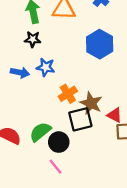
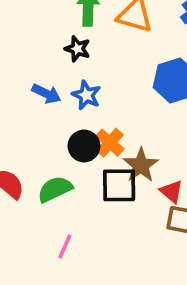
orange cross: (68, 94) -> (110, 143), turned -30
black circle: (59, 142) -> (84, 146), moved
pink line: (55, 167) -> (65, 247), turned 49

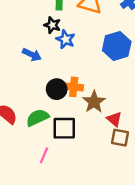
blue star: (86, 95) -> (66, 39), moved
orange cross: (110, 143) -> (74, 87), turned -36
black square: (119, 185) -> (64, 128), moved

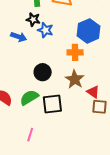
blue arrow: (32, 55) -> (19, 37), moved
orange cross: (74, 87) -> (75, 52), moved
pink line: (44, 155) -> (30, 135), moved

